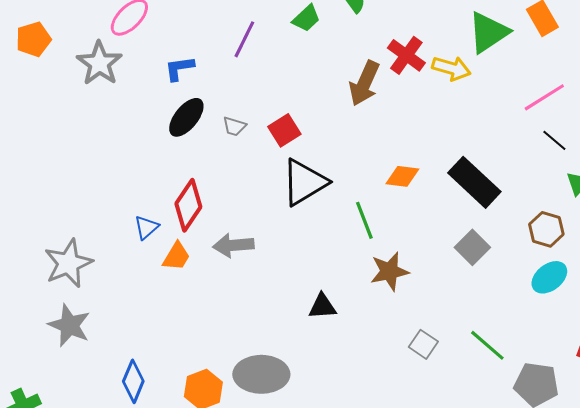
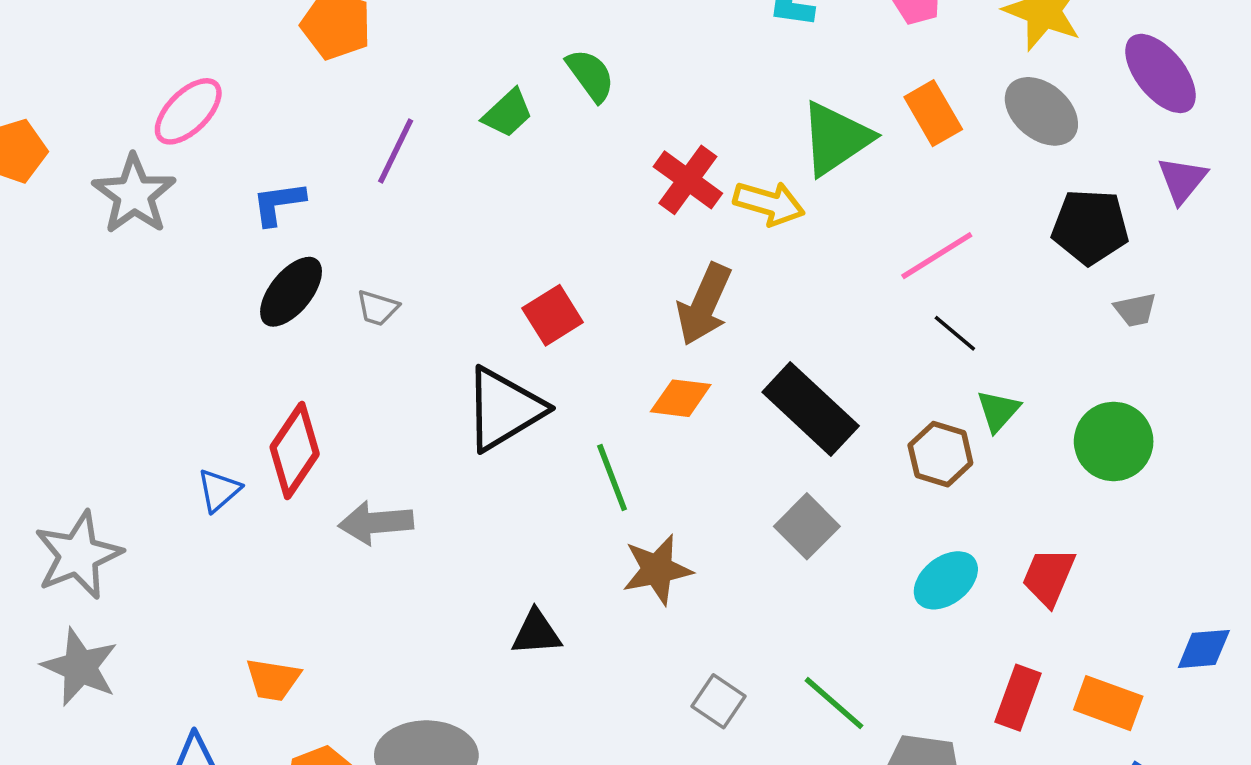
brown arrow: (364, 83) -> (704, 304), moved
red square: (284, 130) -> (553, 315), moved
brown hexagon: (546, 229) -> (940, 454), moved
orange trapezoid: (176, 256) -> (273, 680), moved, turned 68

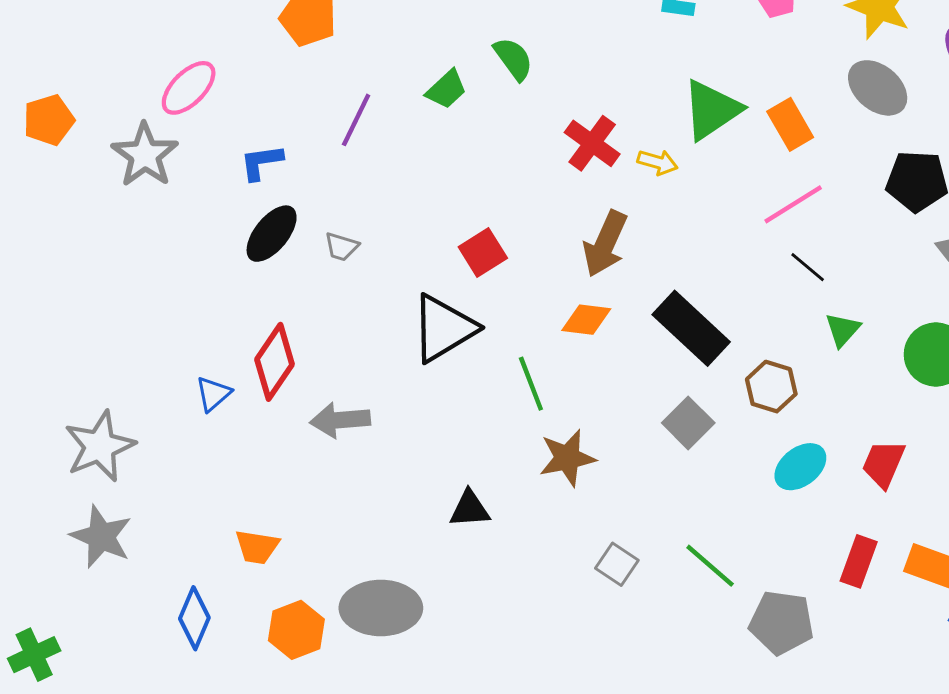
orange rectangle: (933, 113) -> (790, 124), moved
yellow arrow: (769, 203) -> (658, 162), size x0.7
brown hexagon: (940, 454) -> (771, 387), moved

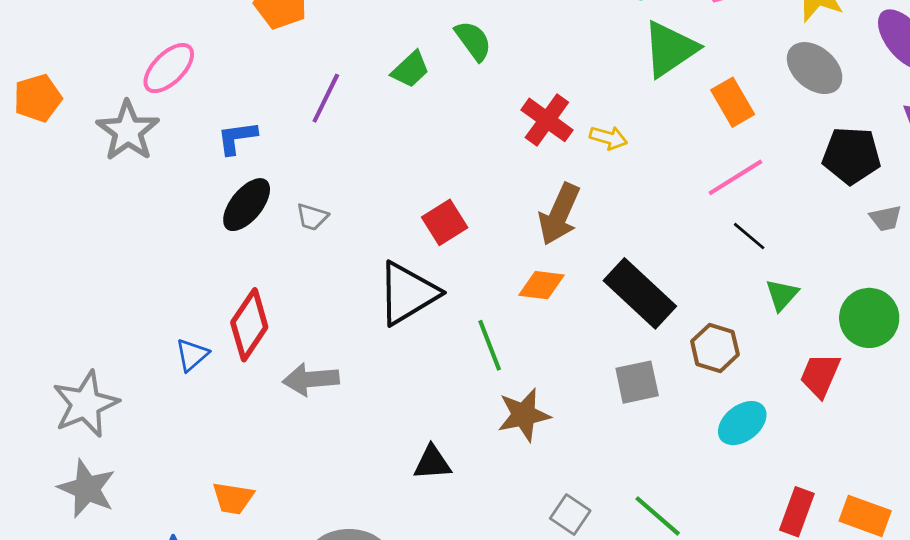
green triangle: (712, 110) -> (670, 49), moved
gray square: (688, 423) -> (637, 382), turned 33
red trapezoid: (883, 464) -> (820, 375), moved

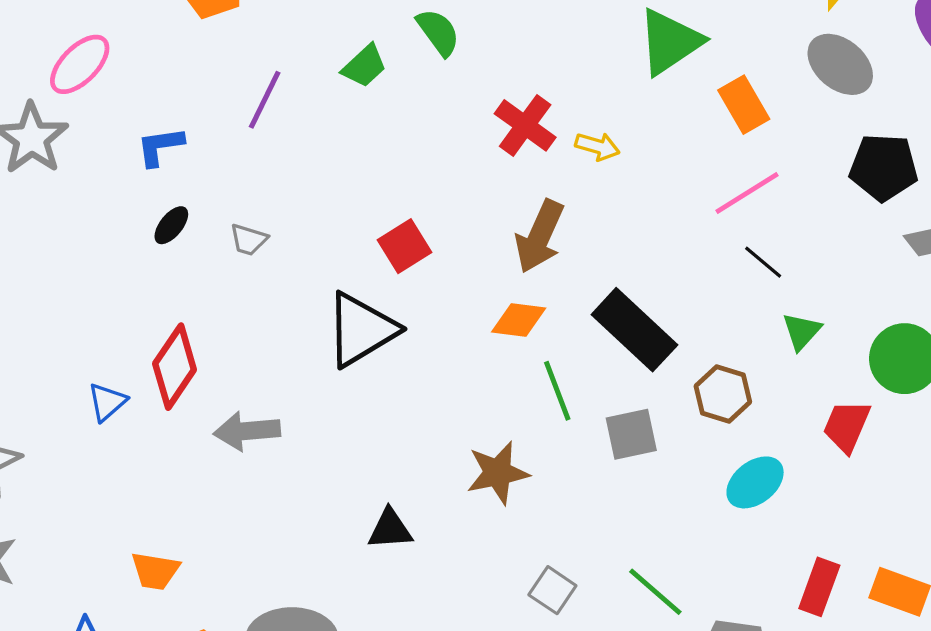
black ellipse: (247, 205) -> (171, 225), size x0.6
green line: (490, 345) -> (557, 391), moved

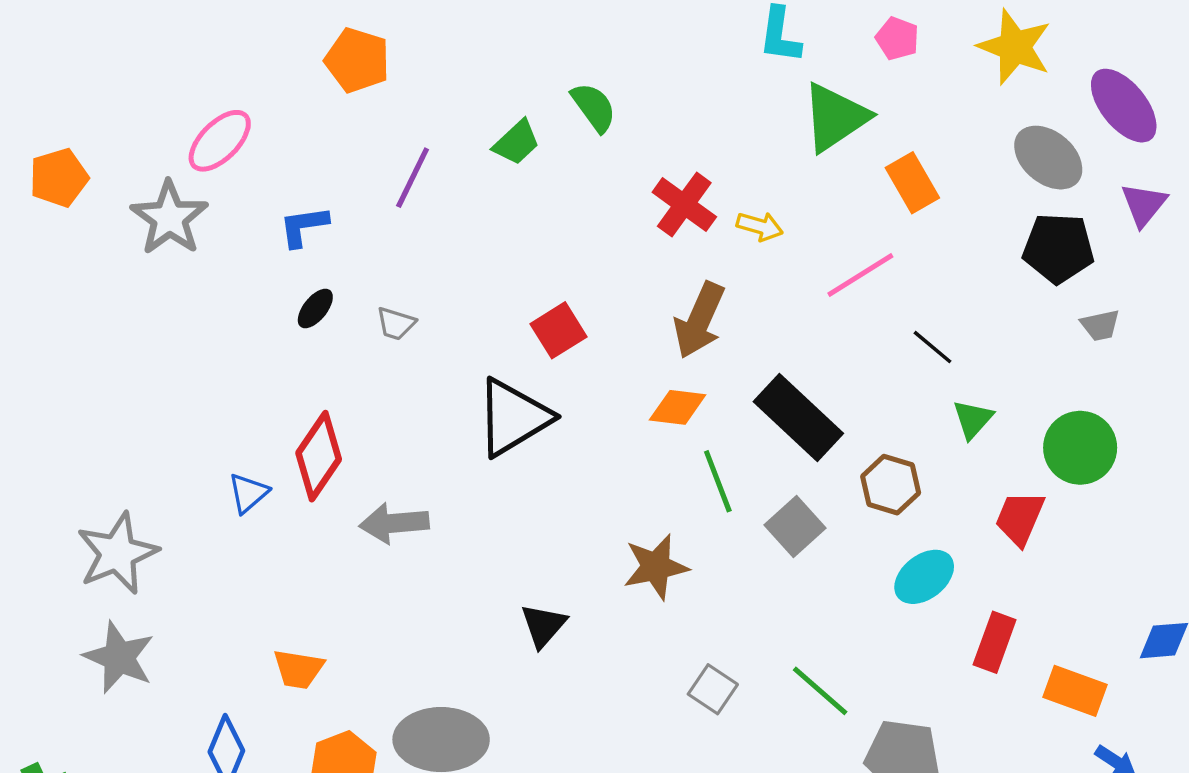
gray ellipse: (840, 64) -> (1048, 158), moved
pink line: (747, 193) -> (860, 275), moved
gray square: (631, 434) -> (795, 527), turned -30
black triangle: (390, 529) -> (543, 625), turned -45
red rectangle: (819, 587) -> (995, 642), moved

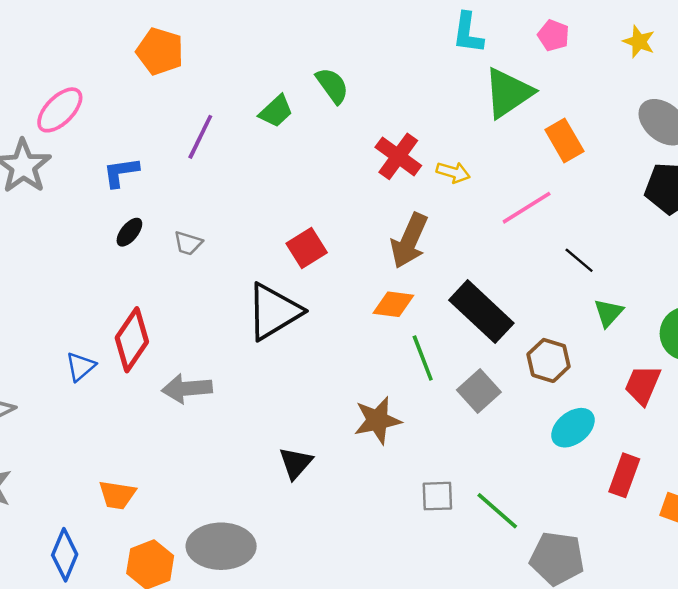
yellow star: (1015, 47) -> (639, 42), size x0.6
gray square: (713, 689) -> (437, 496), moved, turned -36

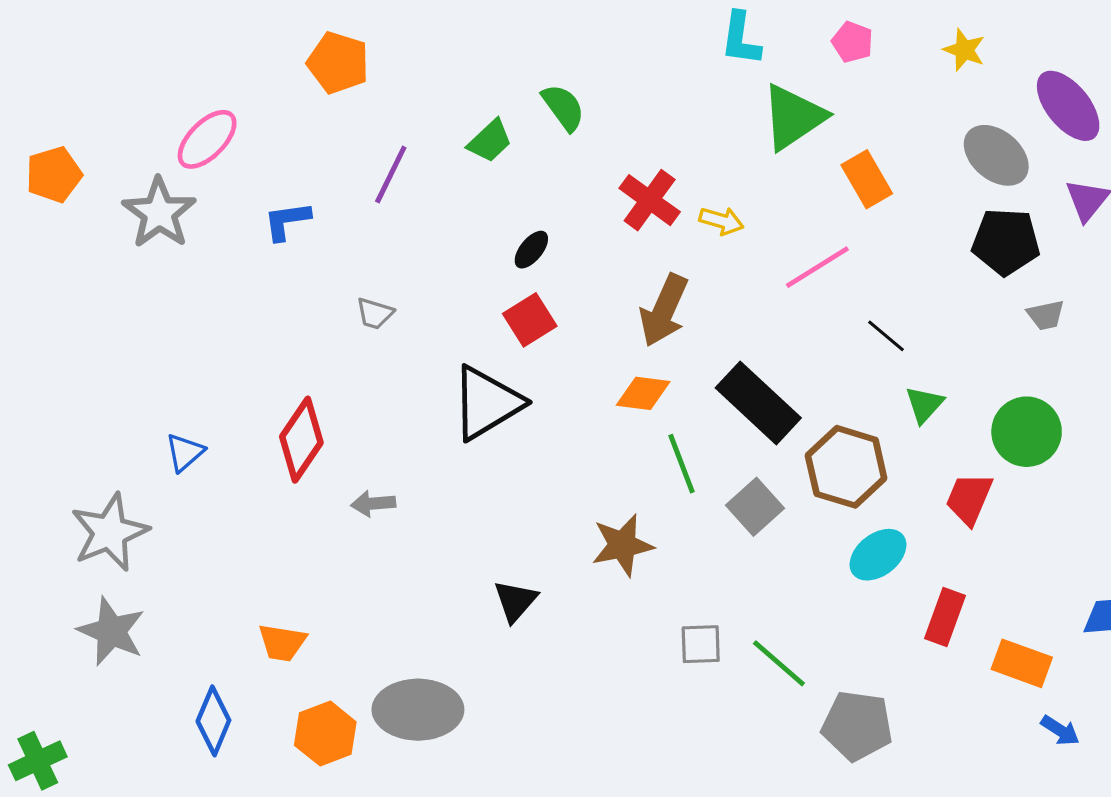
black ellipse: (129, 232) -> (531, 250), moved
brown hexagon: (549, 360) -> (846, 467), size x1.4
blue triangle: (81, 367) -> (185, 452), moved
gray arrow: (187, 389) -> (373, 504), size x0.7

